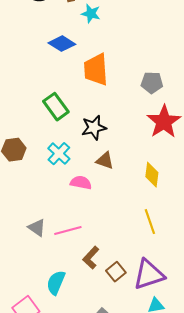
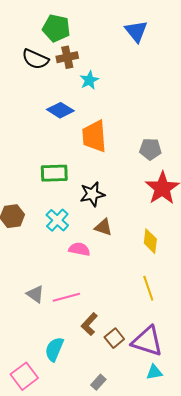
cyan star: (91, 14) -> (89, 80), turned 30
green rectangle: (56, 107) -> (54, 173), turned -56
purple triangle: (149, 275) -> (147, 341), turned 36

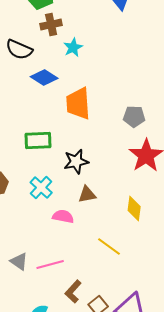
black semicircle: (35, 59) -> (19, 50), moved
brown triangle: (103, 227) -> (87, 194), turned -30
yellow line: (148, 288) -> (109, 246), moved, turned -35

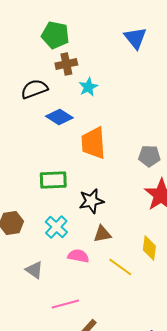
black semicircle: (19, 50) -> (34, 89), turned 136
yellow line: (109, 246) -> (120, 267), moved
gray triangle: (19, 262) -> (34, 270), moved

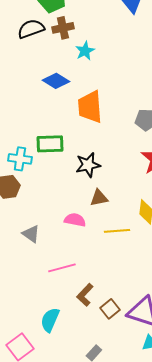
black semicircle: (34, 89) -> (31, 29), moved
cyan cross: (56, 227) -> (20, 159), moved, turned -35
yellow line: (120, 267) -> (117, 231), turned -40

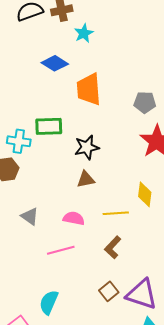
brown triangle: (99, 198) -> (86, 179), moved
pink semicircle: (75, 220) -> (74, 218), moved
brown L-shape: (85, 295) -> (113, 247), moved

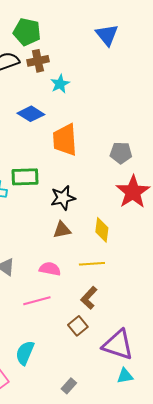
yellow diamond: (145, 194) -> (102, 230), moved
brown square: (109, 291) -> (78, 326), moved

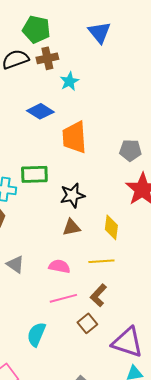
blue triangle: (107, 35) -> (99, 32), moved
pink line: (37, 301) -> (63, 298), moved
cyan semicircle: (25, 353) -> (36, 334), moved

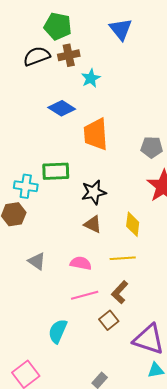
brown triangle: (71, 227) -> (93, 224), turned 36

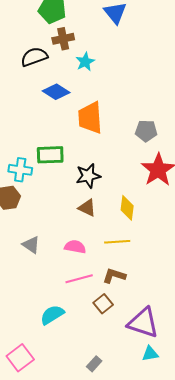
black semicircle: (37, 56) -> (34, 57), moved
brown L-shape: (120, 292) -> (114, 276), turned 65
cyan semicircle: (58, 331) -> (52, 315), turned 35

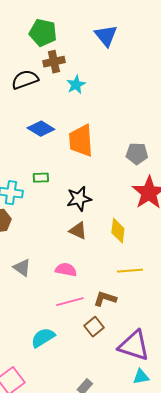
blue diamond: (56, 92) -> (41, 129), moved
green rectangle: (50, 155) -> (41, 178), size x0.6
yellow line: (117, 242) -> (130, 271), moved

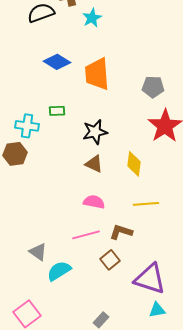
gray triangle: (22, 268) -> (38, 252), moved
pink semicircle: (66, 270) -> (94, 202), moved

